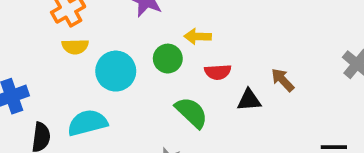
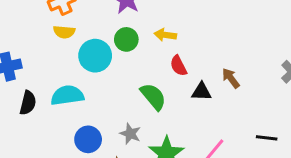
green circle: (168, 59) -> (126, 39), moved
red semicircle: (218, 72) -> (178, 66), turned 60

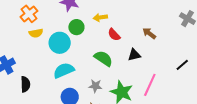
black triangle: (201, 92) -> (134, 55), moved
cyan semicircle: (67, 95) -> (64, 70), moved
black line: (267, 138) -> (182, 65), turned -32

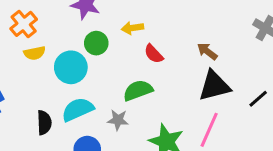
black triangle: (134, 55) -> (214, 86), moved, size x1.6
green semicircle: (103, 58) -> (138, 90), turned -54
black semicircle: (25, 84) -> (44, 123), moved
gray star: (95, 86) -> (118, 120), moved

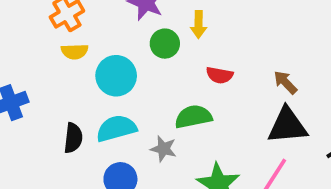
yellow arrow: (132, 28) -> (199, 25), moved, turned -90
green circle: (96, 43) -> (165, 44), moved
red semicircle: (154, 54) -> (219, 75), turned -45

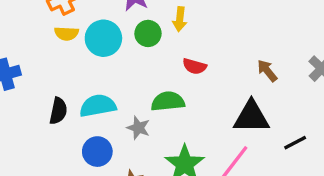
cyan circle: (116, 76) -> (103, 38), moved
brown arrow: (285, 82) -> (267, 71), moved

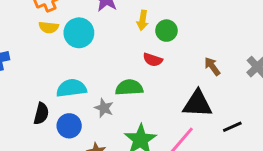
green circle: (148, 33) -> (166, 31), moved
black semicircle: (58, 111) -> (41, 114), moved

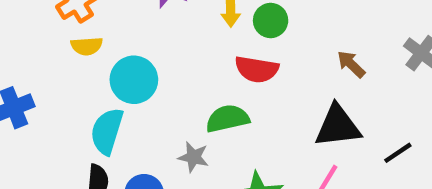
cyan circle: (79, 33) -> (134, 80), moved
red semicircle: (153, 60) -> (257, 69), size x1.4
cyan semicircle: (71, 88) -> (107, 131), moved, turned -56

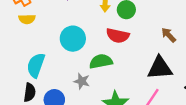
cyan circle: (134, 80) -> (73, 39), moved

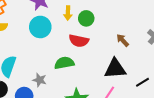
cyan circle: (73, 39) -> (40, 27), moved
gray star: (82, 81) -> (40, 80), moved

